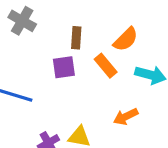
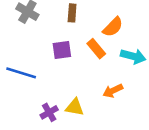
brown rectangle: (76, 38) -> (72, 13), moved

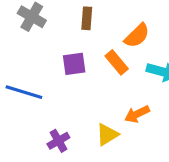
yellow triangle: (75, 107) -> (107, 134), moved, turned -42

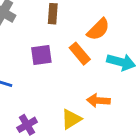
orange arrow: (137, 114) -> (98, 101), turned 30

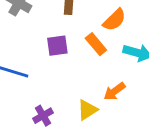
orange arrow: (98, 101) -> (114, 91), turned -40

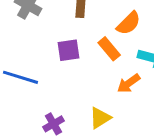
orange arrow: (114, 91) -> (129, 83), moved

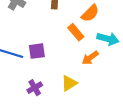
purple square: (69, 50) -> (37, 51), moved

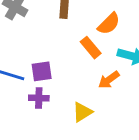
purple cross: (35, 88) -> (39, 98), moved, turned 32

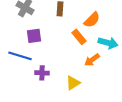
purple square: (42, 71) -> (34, 36), moved

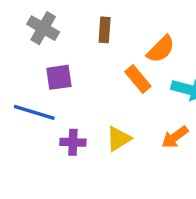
orange arrow: (92, 60) -> (175, 137), moved
yellow triangle: (73, 83) -> (119, 139), moved

